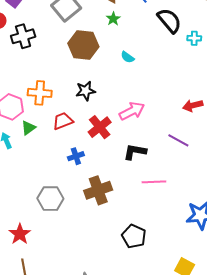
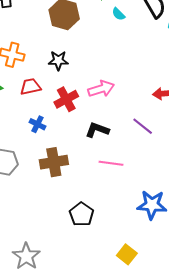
cyan semicircle: (127, 57) -> (118, 14), moved
blue cross: (76, 156) -> (37, 124), turned 35

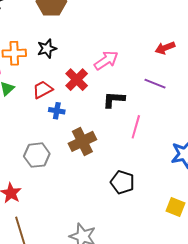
black star: (58, 60) -> (47, 49), moved
red trapezoid: (30, 87) -> (43, 90), moved
pink line: (111, 163) -> (136, 127), turned -65

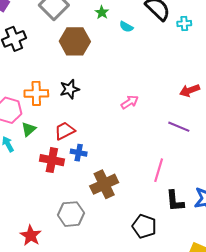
pink arrow: (106, 60) -> (130, 102), size x0.7
red cross: (77, 80) -> (52, 160), moved, turned -35
black L-shape: (114, 100) -> (175, 201), moved, turned -100
gray hexagon: (37, 155) -> (71, 214), moved

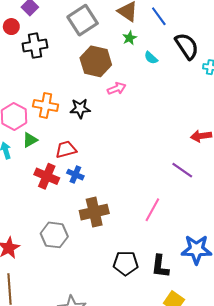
pink arrow: (130, 102) -> (117, 89), moved
black L-shape: (175, 201) -> (160, 266), moved
black pentagon: (144, 226) -> (126, 263), turned -30

